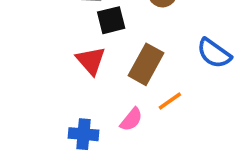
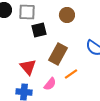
red triangle: (91, 61) -> (28, 67), moved

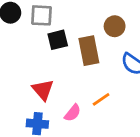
brown circle: (67, 15) -> (115, 26), moved
brown rectangle: (58, 54) -> (89, 51), moved, turned -40

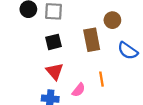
black square: (58, 40) -> (53, 42), moved
orange line: (101, 99) -> (102, 79), turned -64

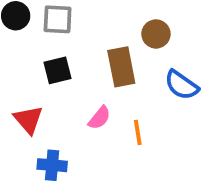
red triangle: (55, 71) -> (28, 120), moved
pink semicircle: (79, 90) -> (99, 118), moved

